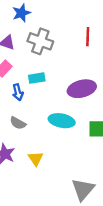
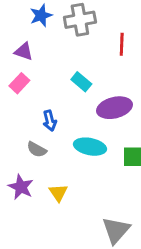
gray cross: (40, 41) -> (80, 20), moved, turned -30
cyan rectangle: (37, 78) -> (81, 82), moved, turned 49
blue arrow: (18, 92) -> (50, 121), moved

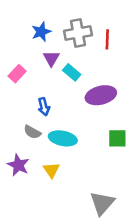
blue star: (41, 15) -> (41, 32), moved
gray cross: (80, 20) -> (78, 33), moved
purple triangle: (24, 51) -> (51, 58), moved, turned 42
cyan ellipse: (90, 147) -> (63, 138), moved

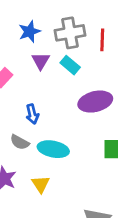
cyan rectangle: (72, 72) -> (70, 65), moved

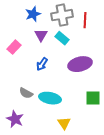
blue arrow: (32, 114) -> (42, 64), moved, turned 48
yellow triangle: (41, 184) -> (64, 123), moved

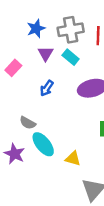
cyan ellipse: (50, 98) -> (43, 144), moved, turned 40
yellow triangle: (64, 123) -> (73, 159), turned -40

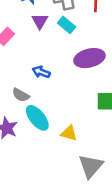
blue arrow: (47, 88) -> (41, 72), moved, turned 77

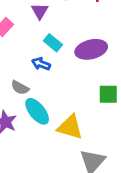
cyan rectangle: (67, 25) -> (53, 43), moved
yellow triangle: (69, 133) -> (70, 127), size x1.5

